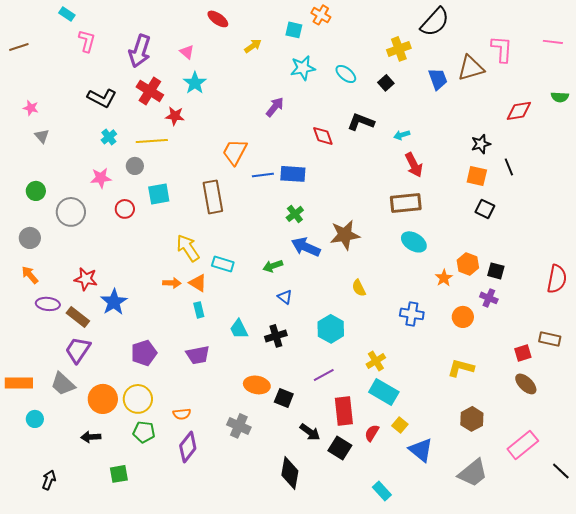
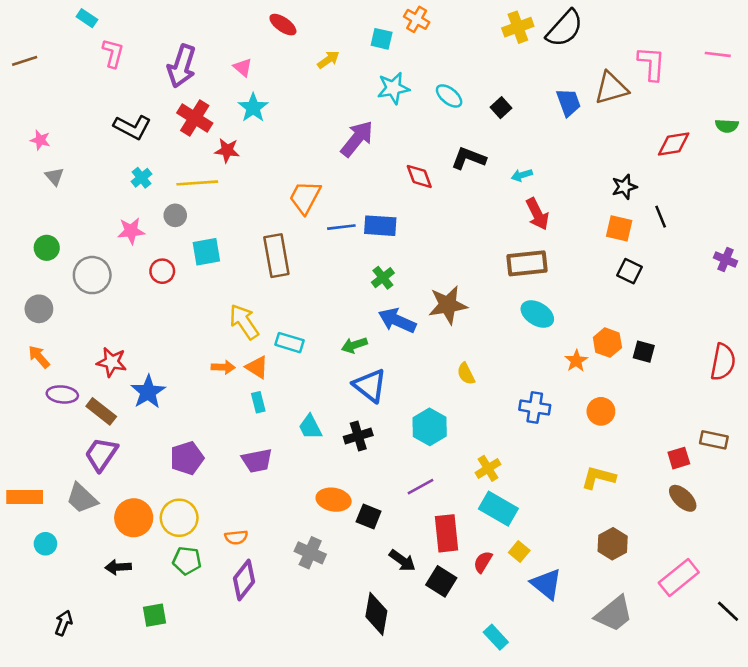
yellow cross: (399, 49) -> (518, 27), moved
purple arrow: (275, 107) -> (357, 139), size x1.4
blue triangle: (285, 297) -> (370, 385), size x1.8
purple cross: (489, 298) -> (726, 259), moved

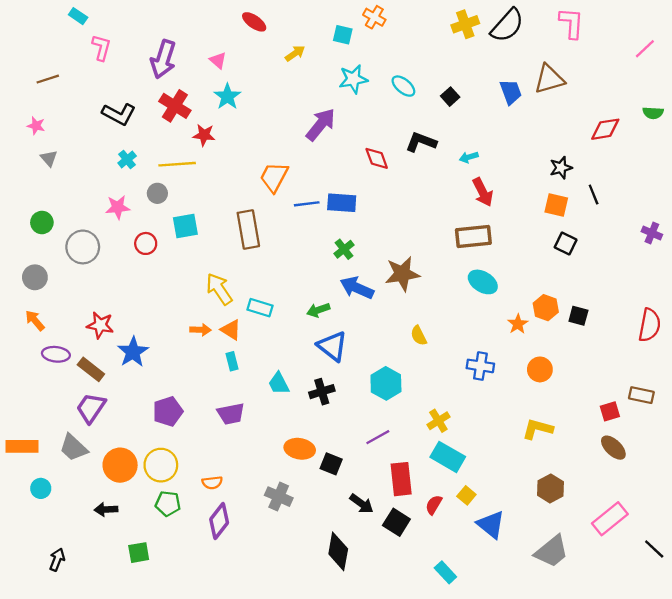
pink line: (718, 54) -> (645, 49), turned -50
brown line: (25, 61) -> (48, 79), moved
pink L-shape: (652, 63) -> (571, 23), moved

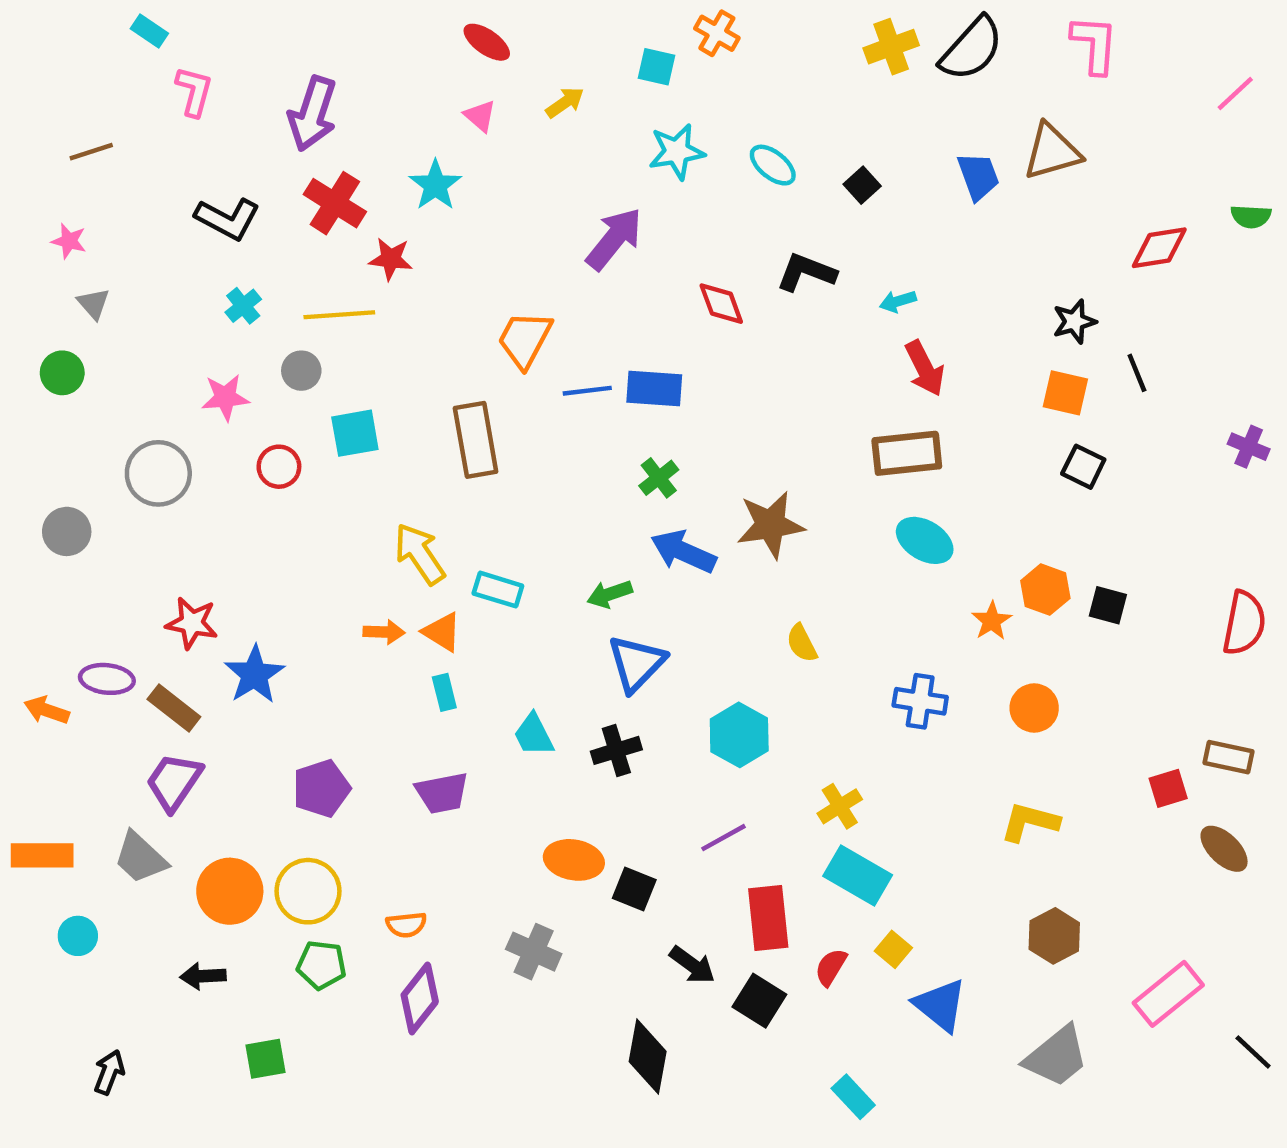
pink triangle: (218, 60) -> (480, 116), moved
green circle: (42, 222) -> (62, 373), moved
orange arrow: (35, 320) -> (47, 710), moved, turned -30
blue triangle: (332, 346) -> (636, 663), turned 36
brown ellipse: (613, 448) -> (1224, 849), moved

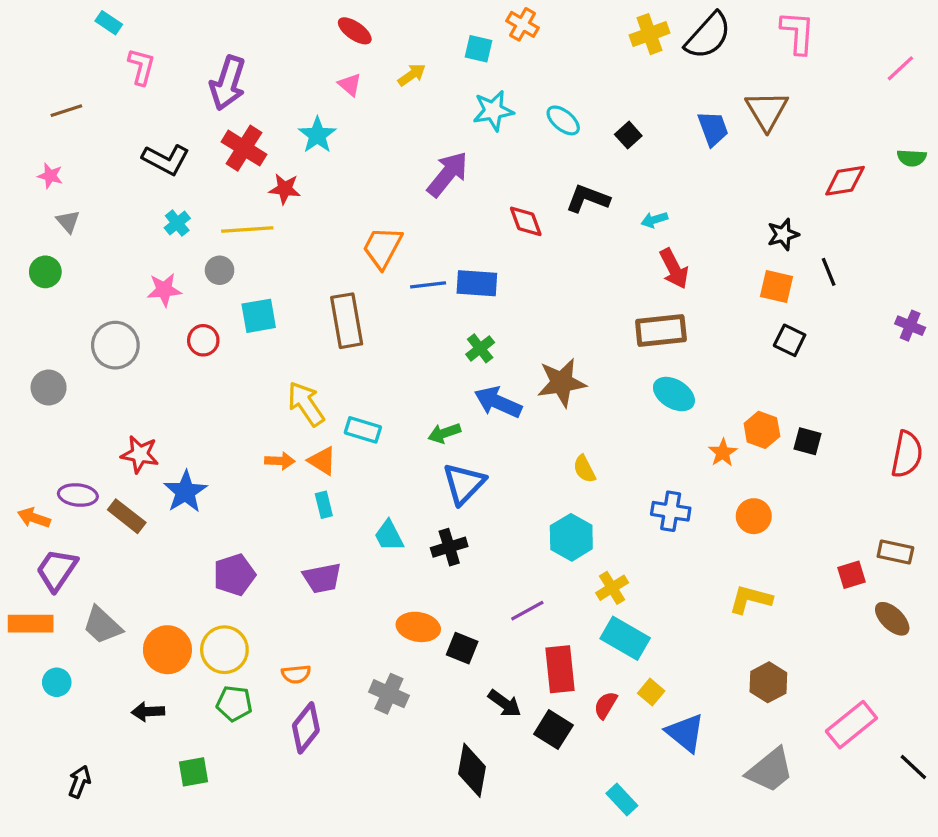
brown triangle: (1052, 152) -> (767, 111), turned -45
cyan hexagon: (739, 735) -> (571, 537), moved
purple trapezoid: (174, 782) -> (57, 570), moved

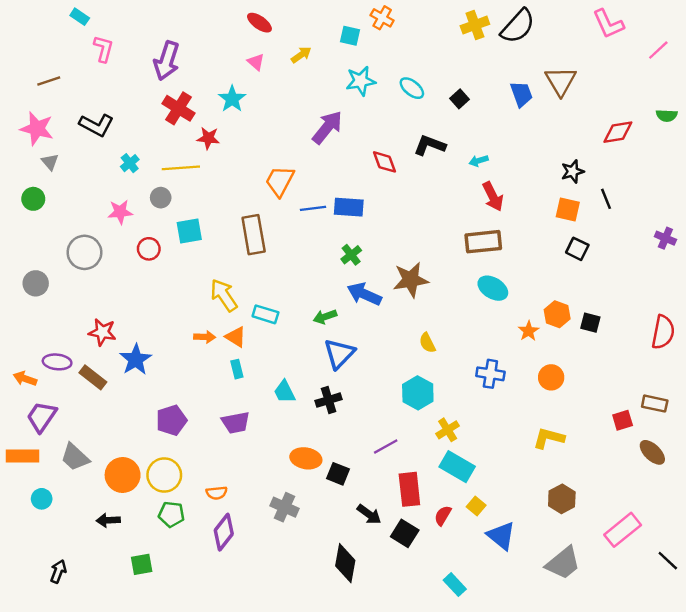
pink L-shape: (798, 32) -> (608, 24), moved, turned 152
black L-shape: (166, 160) -> (96, 125), moved
pink star: (50, 176) -> (37, 129), size x1.8

